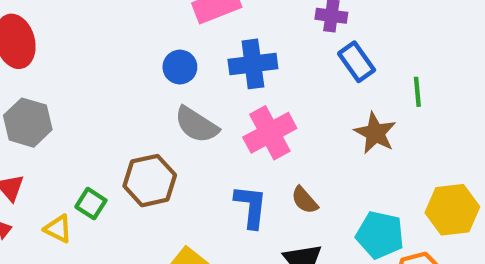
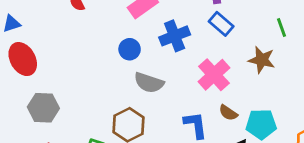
blue rectangle: (357, 62) -> (221, 24), moved
pink cross: (270, 133) -> (214, 75), moved
cyan pentagon: (380, 235) -> (261, 124), moved

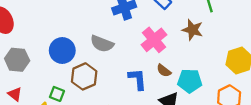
blue circle: (130, 49) -> (62, 50), moved, size x1.5

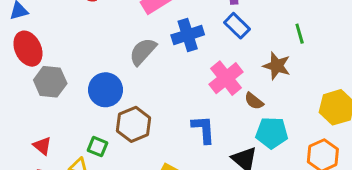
gray semicircle: (102, 44) -> (143, 52), moved, turned 110
gray hexagon: (17, 60) -> (50, 82), moved
brown semicircle: (164, 71) -> (254, 101), moved

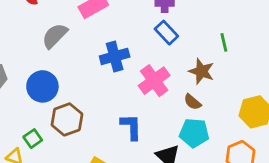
blue cross: (188, 35) -> (115, 56), moved
gray semicircle: (143, 52) -> (55, 36), moved
brown semicircle: (254, 101) -> (192, 102), moved
green square: (97, 147) -> (33, 139), turned 30

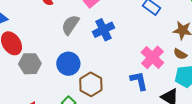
blue cross: (115, 56) -> (103, 30), moved
pink cross: (154, 81) -> (152, 57), moved

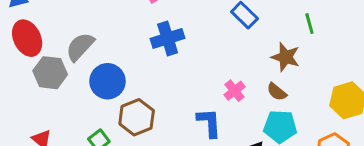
gray semicircle: (70, 25) -> (80, 47), moved
pink cross: (152, 57) -> (234, 91), size x0.6

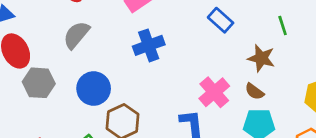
gray semicircle: (80, 47) -> (76, 35), moved
pink cross: (234, 91) -> (214, 92), size x1.5

